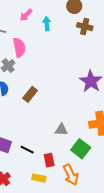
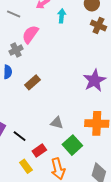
pink semicircle: (19, 47) -> (30, 34), turned -144
red rectangle: (49, 160) -> (39, 150), turned 56
yellow rectangle: (39, 178) -> (26, 166), turned 32

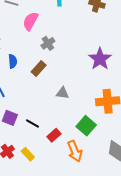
gray cross: (16, 50) -> (48, 43), moved
gray triangle: (57, 123) -> (62, 93), moved
yellow rectangle: (26, 166) -> (28, 154), moved

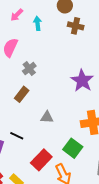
black line: (33, 123) -> (17, 136), moved
red rectangle: (54, 135) -> (41, 160), size x1.5

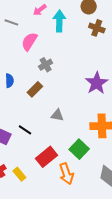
cyan arrow: (38, 23) -> (59, 21), size x1.5

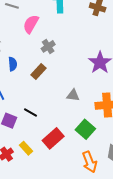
gray triangle: (57, 115) -> (73, 95), moved
yellow rectangle: (19, 174) -> (26, 148), moved
orange arrow: (66, 174) -> (90, 162), moved

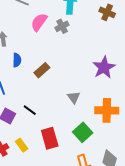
gray cross: (48, 46) -> (62, 26), moved
gray triangle: (73, 95) -> (74, 97), turned 40
red rectangle: (53, 138) -> (50, 138), turned -70

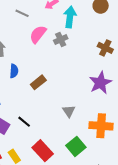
brown cross: (107, 12) -> (105, 48), moved
red rectangle: (50, 138) -> (43, 151), turned -30

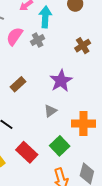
brown cross: (105, 48) -> (83, 46), turned 35
purple star: (100, 83) -> (61, 81), moved
gray triangle: (69, 111) -> (50, 111), turned 32

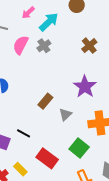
cyan arrow: (45, 17) -> (49, 22), turned 50
purple star: (61, 81) -> (85, 87), moved
brown rectangle: (18, 84) -> (45, 101), moved

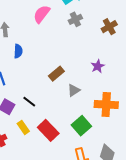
gray cross: (44, 46) -> (75, 19), moved
purple star: (85, 87) -> (98, 66), size x0.6
yellow rectangle: (20, 169) -> (23, 127), moved

